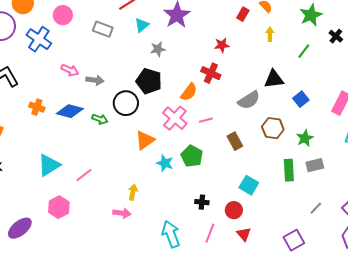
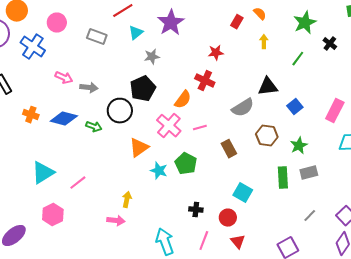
black pentagon: (149, 81) -> (143, 89), turned 30

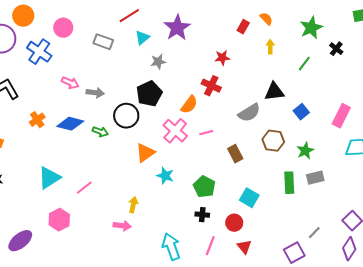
orange cross: (31, 115) -> (37, 120), turned 35
green pentagon: (186, 164) -> (204, 187), moved
gray line: (310, 216) -> (314, 233), moved

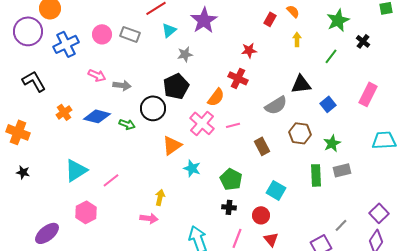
pink circle: (63, 28) -> (102, 34), moved
blue cross: (39, 52) -> (66, 44), turned 30
pink rectangle: (341, 116) -> (368, 94), moved

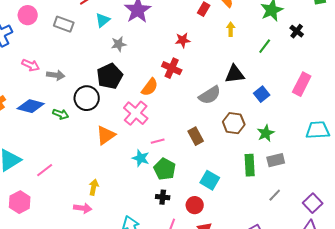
pink circle: (102, 34) -> (28, 15), moved
pink line: (233, 125) -> (158, 141), moved
cyan star: (192, 168) -> (141, 158), moved
gray line: (341, 225) -> (275, 195), moved

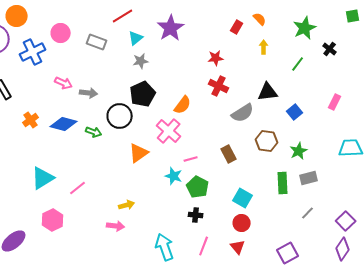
gray star: (119, 44) -> (141, 61), moved
red cross: (172, 68) -> (219, 86), moved
pink rectangle: (302, 84) -> (335, 102), size x0.7
yellow arrow: (94, 187) -> (127, 205), turned 63
red circle: (195, 205) -> (242, 223), moved

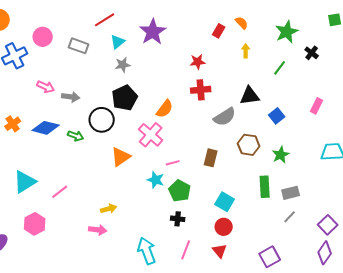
red cross: (219, 86) -> (201, 90), turned -30
brown rectangle: (229, 154) -> (211, 158), turned 42
gray rectangle: (309, 178) -> (291, 193), moved

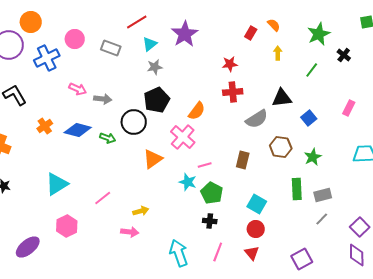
pink line: (60, 192) -> (103, 198), moved
purple diamond: (325, 253) -> (357, 255), turned -35

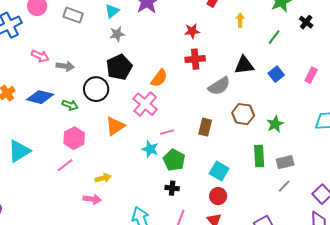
blue square: (309, 118) -> (276, 74), moved
pink hexagon: (67, 226) -> (74, 138), moved

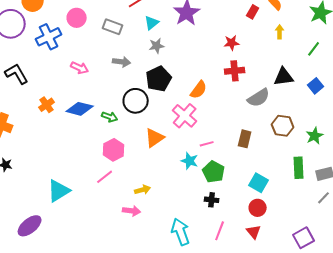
gray arrow: (65, 66) -> (122, 62), moved
cyan triangle: (19, 151) -> (59, 191), moved

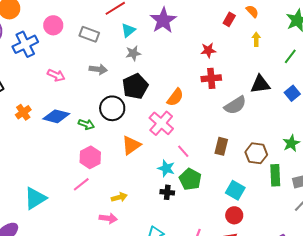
brown hexagon: (283, 126) -> (256, 153), moved
pink line: (207, 144) -> (183, 151), turned 64
black cross: (212, 200) -> (167, 192), moved

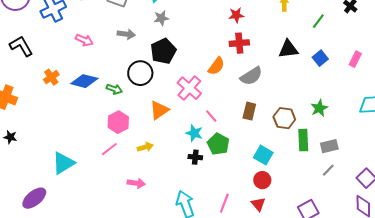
orange semicircle: (175, 97) -> (216, 66), moved
gray semicircle: (235, 105) -> (251, 76), moved
yellow arrow: (119, 197) -> (145, 147), moved

